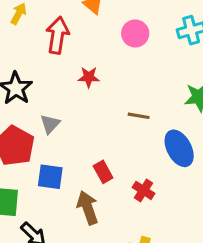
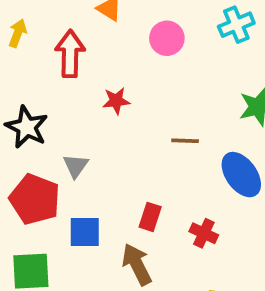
red rectangle: (103, 172) -> (150, 217), turned 55

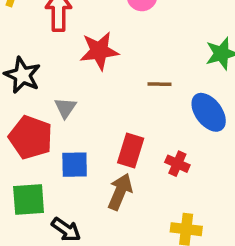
red star: (116, 101) -> (99, 51), size x1.6
red rectangle: (150, 217) -> (131, 151), size x1.4
brown arrow: (137, 264) -> (120, 192), turned 51

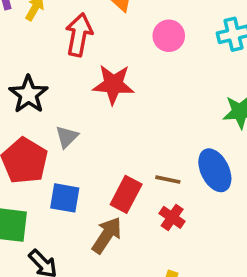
brown line: (159, 84) -> (168, 180), moved

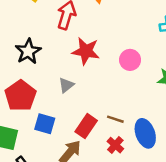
pink circle: (169, 36) -> (130, 60), moved
gray triangle: (67, 137) -> (66, 85), moved
blue ellipse: (215, 170) -> (145, 133), moved

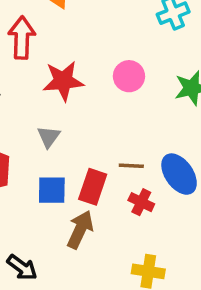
blue square: (45, 124) -> (52, 190), moved

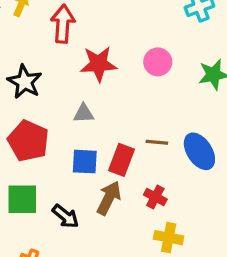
gray triangle: (49, 137) -> (84, 113), turned 50
red cross: (141, 202) -> (155, 197), moved
black arrow: (22, 268) -> (66, 216), moved

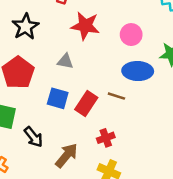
blue ellipse: (199, 151) -> (138, 71), moved, turned -68
red cross: (155, 197) -> (106, 138), turned 30
brown arrow: (109, 198) -> (67, 155), moved

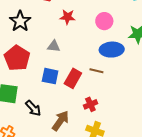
red star: (85, 26) -> (67, 17), size x0.7

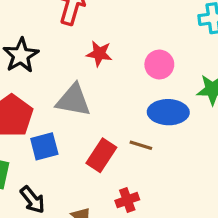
gray triangle: (54, 46) -> (73, 100), size x1.6
blue square: (50, 76) -> (44, 146), moved, turned -30

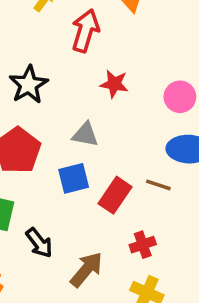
gray triangle: (73, 100) -> (85, 135), size x0.7
blue square: (44, 146) -> (74, 178), moved

